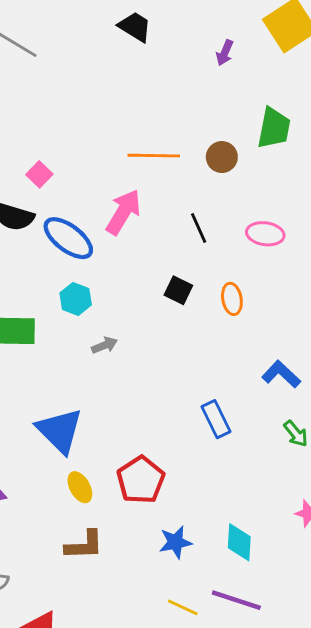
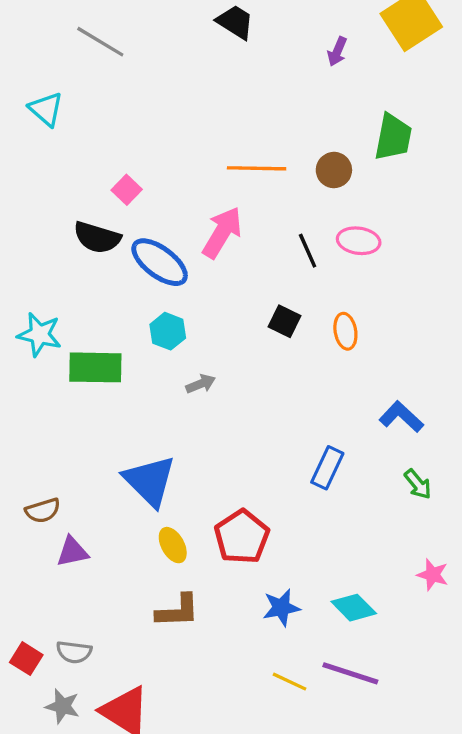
pink ellipse: (265, 234) -> (359, 241), moved
blue rectangle: (216, 419) -> (327, 468), turned 51
cyan diamond: (239, 542) -> (354, 608), turned -48

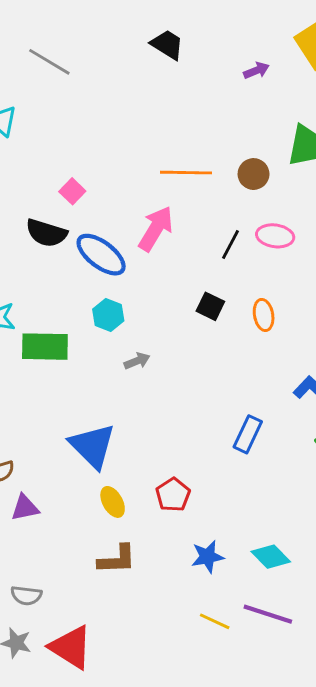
purple arrow: (337, 52) -> (256, 70), turned -135
black line: (308, 251) -> (230, 244), turned 52
red pentagon: (242, 537) -> (173, 495), size x0.7

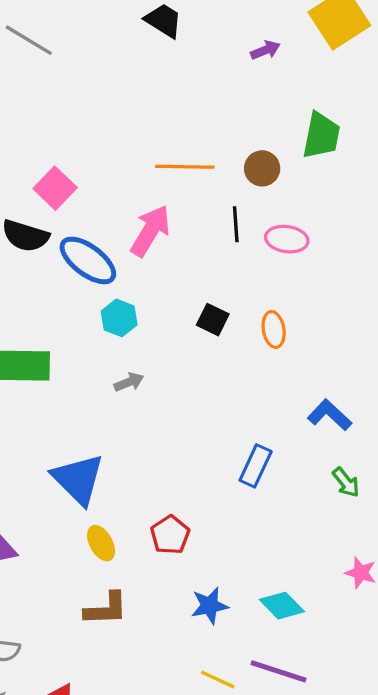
pink square: (72, 191) -> (55, 188), size x1.4
black line: (230, 244) -> (236, 224), moved, turned -32
cyan hexagon: (108, 315) -> (119, 318), moved

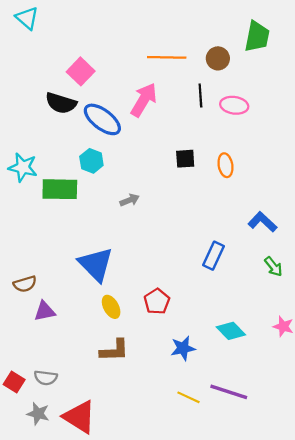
cyan hexagon: (119, 318) -> (91, 161), moved
black square: (213, 320) -> (185, 159), turned -30
cyan diamond: (282, 606) -> (231, 331), moved

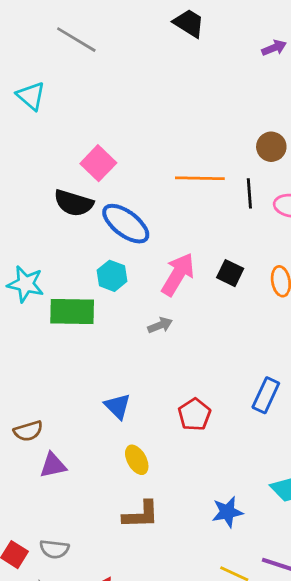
orange line: (167, 57) -> (200, 178), moved
pink arrow: (144, 100) -> (178, 274), moved
black square: (185, 159) -> (230, 273), turned 30
blue triangle: (96, 264) -> (118, 406), size x0.6
red pentagon: (157, 301) -> (194, 414), moved

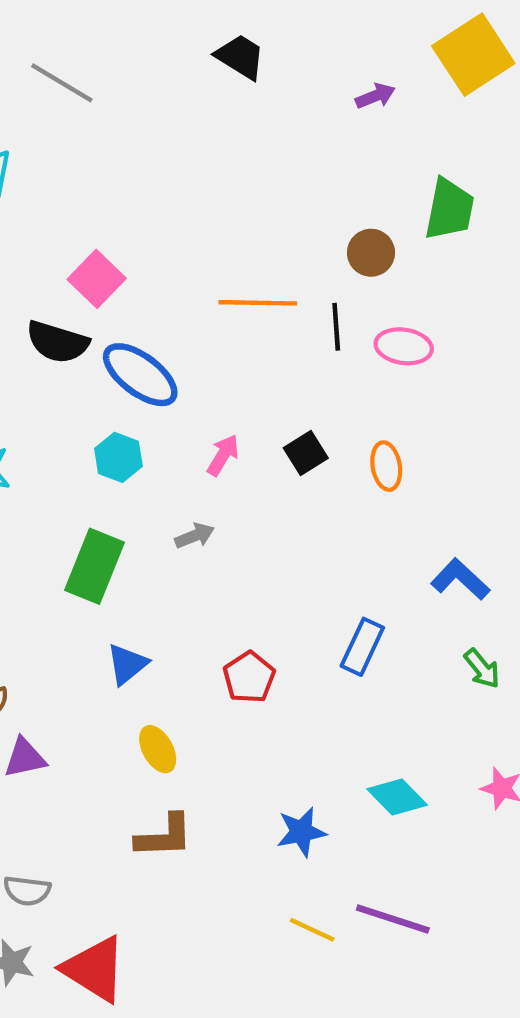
black square: (230, 273) -> (306, 453), turned 32
pink arrow: (178, 274) -> (223, 455), size x0.6
green rectangle: (72, 311) -> (94, 566), moved, turned -69
blue triangle: (118, 406) -> (127, 664), turned 36

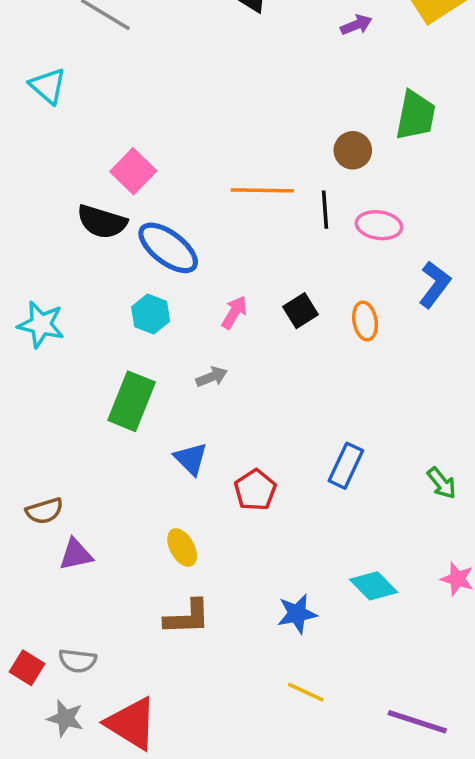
blue L-shape: (460, 579) -> (435, 284), moved, turned 84
blue triangle: (127, 664) -> (191, 459), moved, turned -36
purple line: (393, 919) -> (417, 722), moved

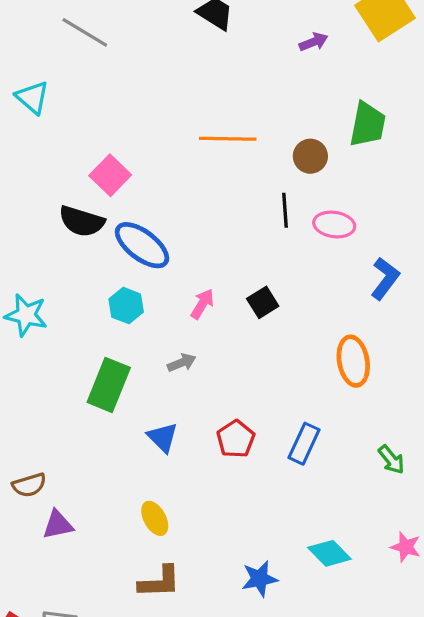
orange line: (262, 190) -> (228, 139), moved
orange ellipse: (365, 321) -> (353, 361), moved, size x1.4
red pentagon: (255, 490) -> (236, 439), moved

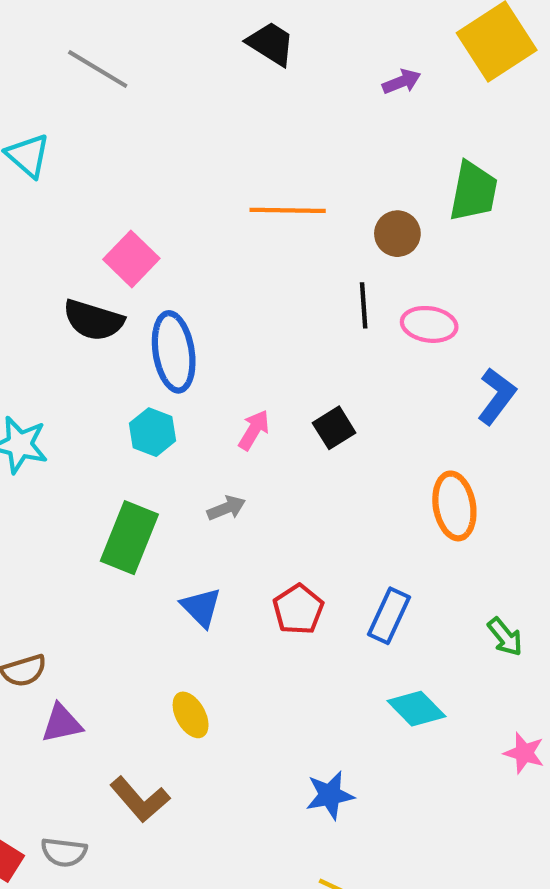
blue ellipse: (142, 245) -> (174, 352), turned 44
cyan diamond: (329, 553) -> (416, 709), moved
brown L-shape: (159, 582) -> (140, 799), moved, turned 51

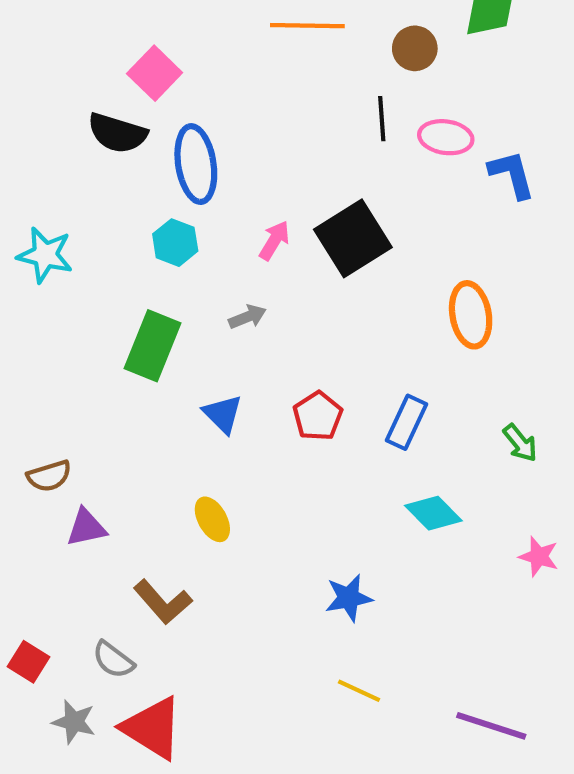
blue L-shape: (497, 396) -> (512, 174), moved, turned -52
black square: (334, 428) -> (353, 238), size x1.8
gray semicircle: (64, 852) -> (113, 660), moved, turned 30

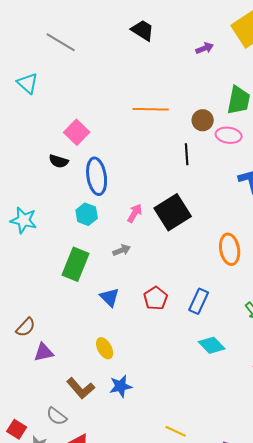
black semicircle: (117, 133) -> (59, 161), size x0.7
pink ellipse: (446, 137) -> (229, 135), moved
brown semicircle: (49, 476) -> (26, 327), turned -30
blue star: (349, 598) -> (121, 386), moved
red square: (29, 662) -> (17, 429), moved

